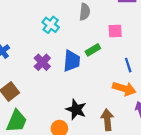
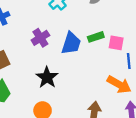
pink square: (115, 31) -> (116, 43), moved
black star: (76, 109) -> (47, 77), moved

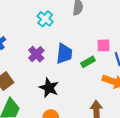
green rectangle: (96, 37) -> (88, 62), moved

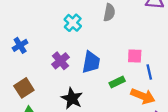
green rectangle: (88, 62) -> (117, 82), moved

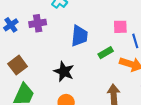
purple cross: (61, 61) -> (38, 23), moved, turned 35

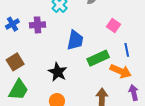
pink square: (120, 27) -> (114, 25), moved, turned 32
green rectangle: (106, 53) -> (98, 58), size x1.5

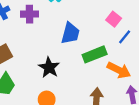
blue line: (127, 50) -> (125, 37), moved, turned 48

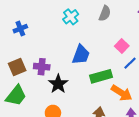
purple cross: (30, 14) -> (42, 67), moved

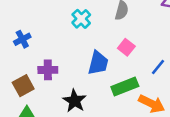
pink square: (122, 46) -> (126, 47), moved
purple cross: (42, 67) -> (48, 70), moved

